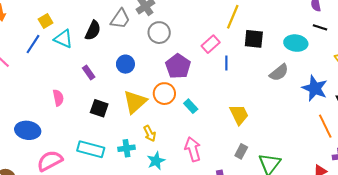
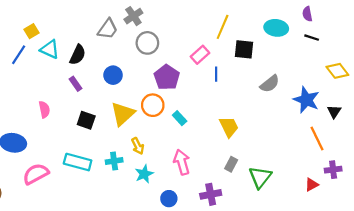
black semicircle: (93, 30) -> (78, 55), moved
cyan ellipse: (296, 43) -> (276, 28), moved

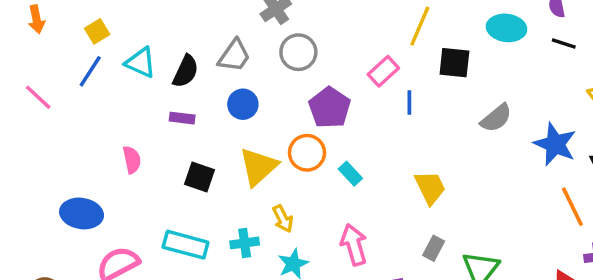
gray trapezoid: (108, 29) -> (234, 56), moved
yellow square: (31, 31) -> (97, 31), moved
purple rectangle: (75, 84) -> (182, 118), turned -48

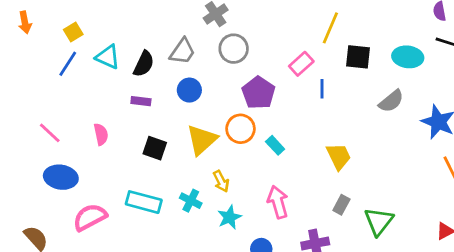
cyan ellipse: (507, 28) -> (408, 57), moved
pink line: (38, 97) -> (50, 133), moved
cyan cross: (245, 243) -> (191, 201), turned 35

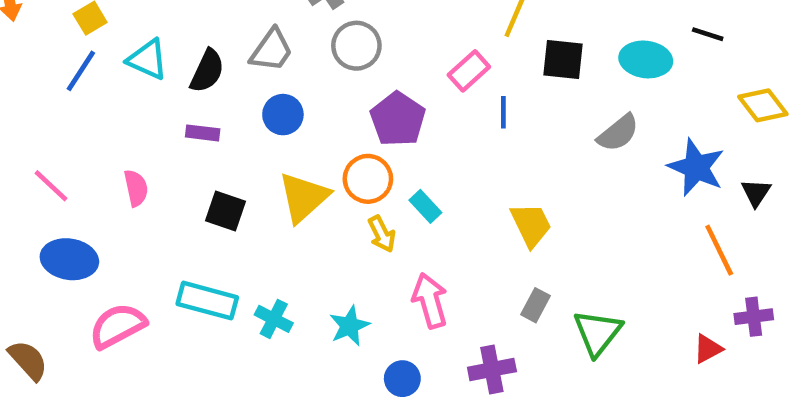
yellow arrow: (221, 181) -> (382, 234), moved
cyan cross: (191, 201) -> (274, 319), moved

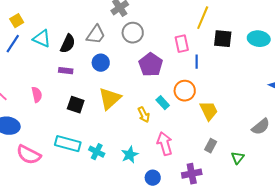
pink rectangle: (469, 71) -> (182, 44), turned -60
gray semicircle: (618, 133) -> (261, 127), moved
orange circle: (368, 179) -> (185, 91), moved
pink semicircle: (118, 326) -> (29, 155), turned -125
green triangle: (598, 333) -> (238, 158), size x0.6

